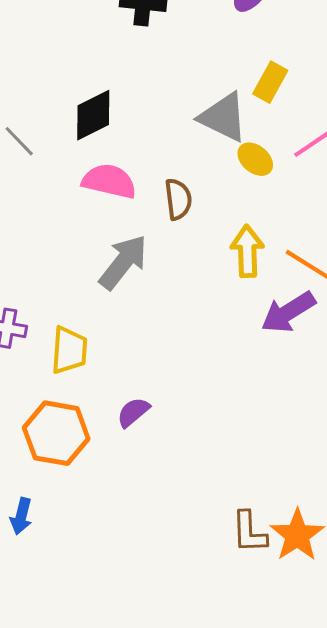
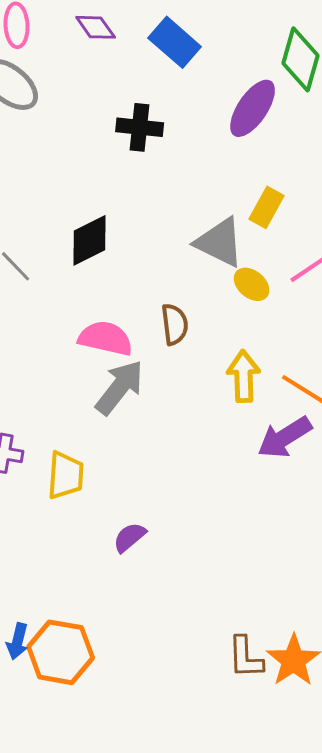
pink semicircle: (109, 181) -> (106, 338), moved
orange hexagon: (56, 433) -> (61, 652), moved

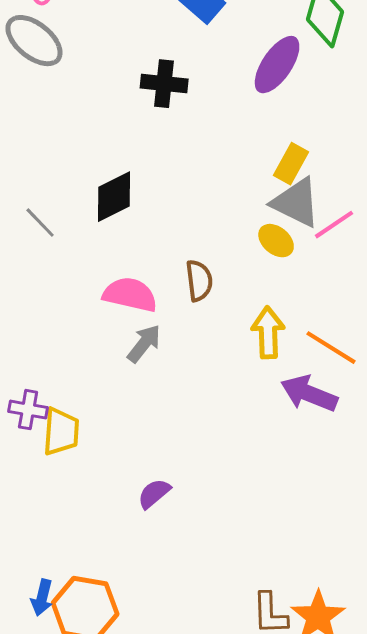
gray triangle: (220, 242) -> (296, 203), moved
gray arrow: (120, 387) -> (144, 344), size x0.7
purple arrow: (285, 437) -> (309, 394), turned 54
yellow trapezoid: (66, 475) -> (61, 432), moved

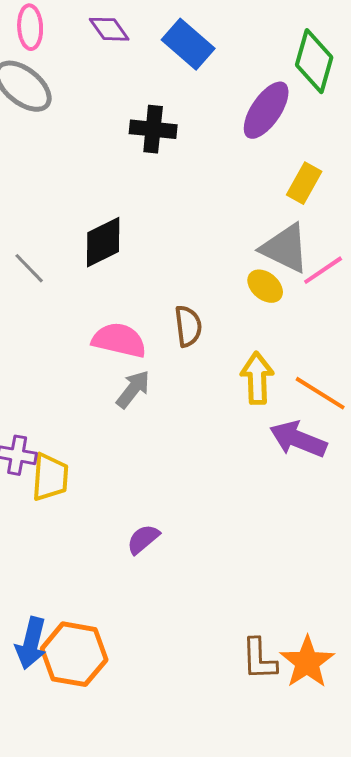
yellow rectangle: (291, 164) -> (304, 183), moved
blue arrow: (42, 598) -> (31, 643), size x1.4

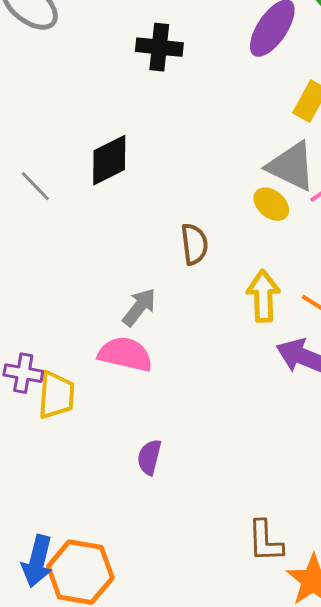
pink semicircle: (119, 340) -> (125, 354), moved
purple semicircle: (143, 539) -> (149, 457), turned -36
brown L-shape: (259, 659) -> (265, 541), moved

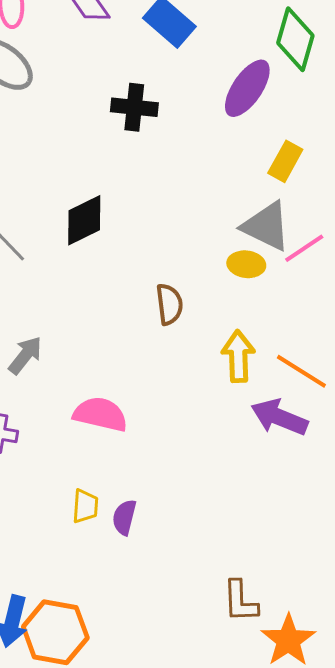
yellow ellipse: (271, 204) -> (246, 264), turned -33
gray arrow: (139, 307) -> (25, 355), moved
yellow trapezoid: (56, 395) -> (85, 506), moved, size x0.7

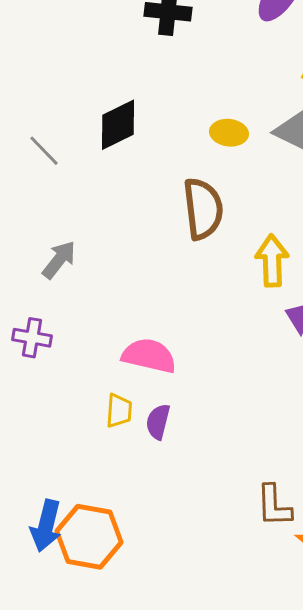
yellow ellipse: (246, 264) -> (229, 133), moved
brown semicircle: (169, 304) -> (203, 209), size x1.5
pink semicircle: (100, 414) -> (149, 356), moved

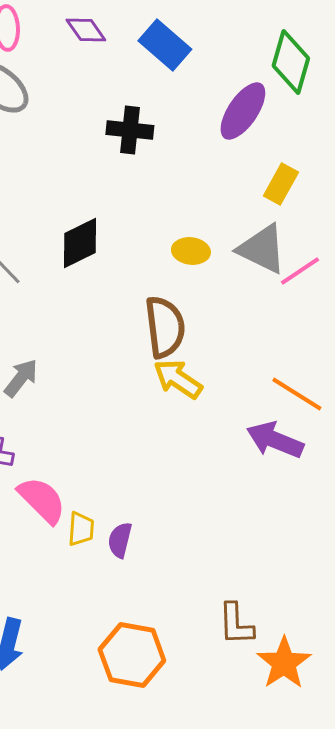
yellow arrow: (272, 261) -> (178, 379), moved, turned -54
pink semicircle: (149, 356) -> (42, 500), moved, turned 32
orange hexagon: (89, 537) -> (132, 655), moved

